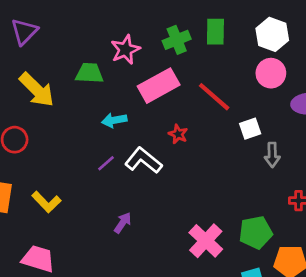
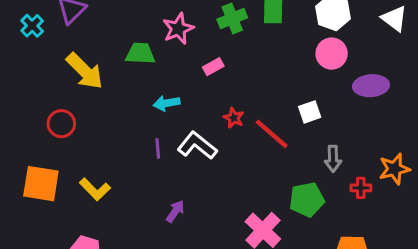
pink rectangle: (159, 86) -> (213, 67), size x0.5
red line: (214, 97) -> (272, 134), moved
gray arrow: (272, 155) -> (333, 159), moved
purple line: (106, 163) -> (158, 148), turned -54
green pentagon: (256, 232) -> (307, 200), moved

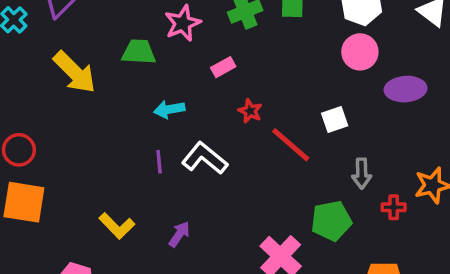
red star: (234, 118) -> (250, 111), moved
red circle: (61, 124) -> (19, 150), moved
yellow L-shape: (95, 189) -> (117, 226), moved

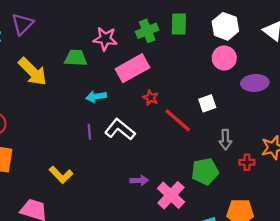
pink star: (183, 23) -> (105, 39), turned 30
pink rectangle: (223, 67) -> (132, 68), size x2.0
purple arrow: (179, 234) -> (139, 180), moved, turned 54

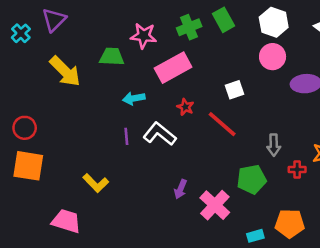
green rectangle: (179, 24) -> (223, 20), turned -30
red star: (151, 98) -> (185, 107), moved
white square: (207, 103) -> (234, 90), moved
purple arrow: (139, 180) -> (180, 189), turned 114

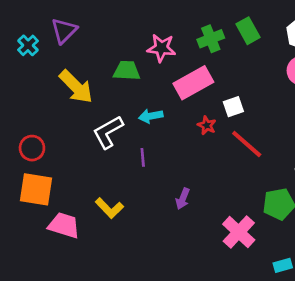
white square: (234, 90) -> (233, 107), moved
white L-shape: (160, 134) -> (108, 132), moved, turned -68
purple arrow: (180, 189) -> (183, 199), moved
pink trapezoid: (66, 221) -> (64, 225), moved

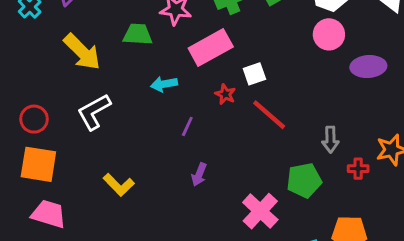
white L-shape: (108, 132) -> (94, 112), moved
purple line: (143, 157) -> (187, 126), moved, turned 30
pink trapezoid: (64, 225) -> (49, 214), moved

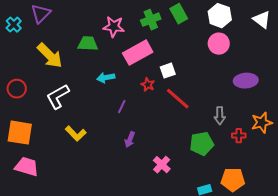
purple ellipse: (368, 67) -> (246, 81), moved
red circle: (34, 119) -> (17, 89), moved
yellow L-shape: (119, 185) -> (76, 134), moved
pink cross: (260, 211) -> (162, 165), moved, size x0.7

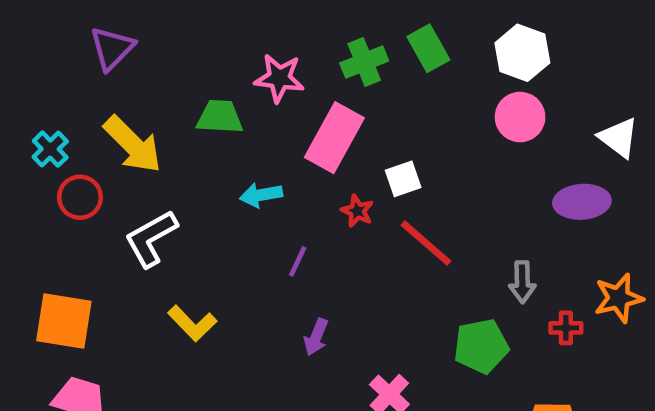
white triangle: (262, 20) -> (619, 138), moved
cyan cross: (14, 25) -> (50, 149), moved
pink rectangle: (138, 53) -> (334, 138), turned -32
red circle: (17, 89) -> (80, 197), moved

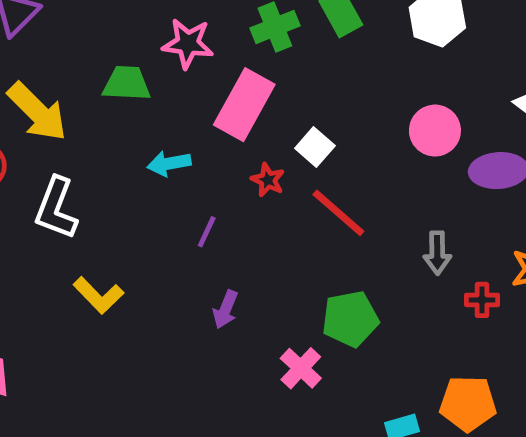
pink circle: (520, 117) -> (435, 131), moved
white square: (403, 179) -> (315, 147), turned -30
white L-shape: (151, 238) -> (56, 208), turned -40
green pentagon: (481, 346) -> (350, 319), moved

